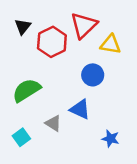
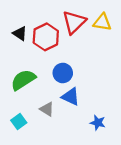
black triangle: (23, 27) -> (20, 33), moved, turned -35
yellow triangle: (111, 44) -> (102, 22), moved
blue circle: (93, 75) -> (63, 73), moved

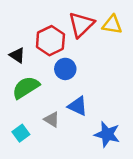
black triangle: (20, 33) -> (17, 55), moved
blue circle: (63, 73) -> (65, 69), moved
blue star: (98, 123) -> (107, 134), size x1.5

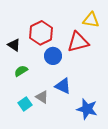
red triangle: (81, 25) -> (78, 42), moved, turned 30
green semicircle: (26, 87) -> (21, 71), size x0.6
cyan square: (21, 133) -> (25, 104), moved

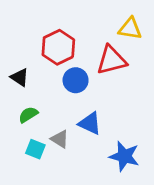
black triangle: (14, 45) -> (20, 77), moved
green semicircle: (21, 71) -> (28, 115), moved
cyan square: (25, 104) -> (35, 149), turned -32

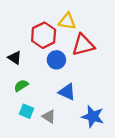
yellow triangle: (130, 29) -> (67, 21), moved
gray triangle: (60, 139) -> (49, 116), moved

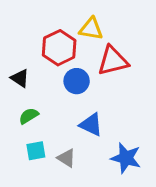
cyan square: (27, 111) -> (36, 151), turned -32

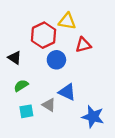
red triangle: (113, 61) -> (83, 45), size x0.7
gray triangle: (66, 158) -> (49, 105), moved

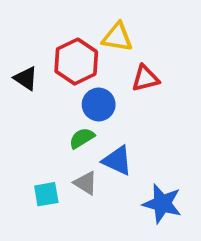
black triangle: (15, 58) -> (26, 78), moved
green semicircle: (21, 86) -> (82, 138), moved

